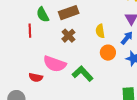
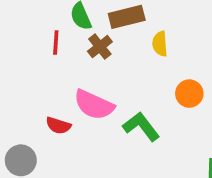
yellow semicircle: (100, 31) -> (160, 44), moved
brown cross: (68, 36) -> (100, 47), moved

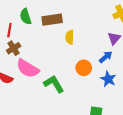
brown cross: (100, 47) -> (14, 48), moved

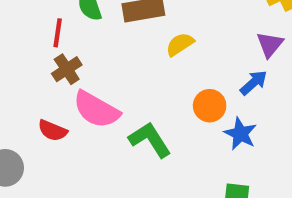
yellow semicircle: (70, 37) -> (180, 44), turned 56
blue star: (108, 79) -> (240, 134), moved

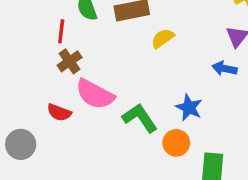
blue arrow: (254, 83) -> (224, 68), turned -125
orange circle: (210, 106) -> (176, 143), moved
blue star: (240, 134) -> (189, 107), moved

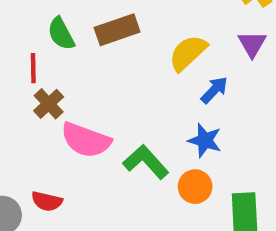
yellow semicircle: (163, 38) -> (188, 53), moved, size x1.4
blue arrow: (224, 68) -> (214, 90), moved, turned 130
red semicircle: (59, 112) -> (47, 201), moved

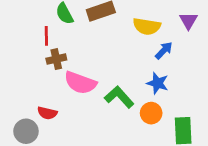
yellow semicircle: (188, 53) -> (147, 26), turned -128
brown cross: (49, 104) -> (56, 59), turned 30
red semicircle: (47, 201) -> (47, 113), moved

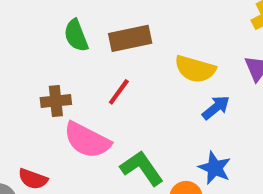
red line: (46, 36) -> (119, 92), moved, turned 30
blue star: (158, 83) -> (215, 168), moved

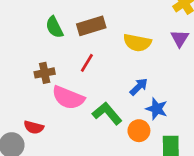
blue arrow: (216, 108) -> (139, 87), moved

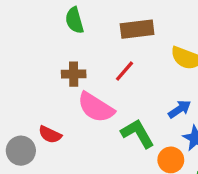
green semicircle: (54, 27) -> (74, 20), moved

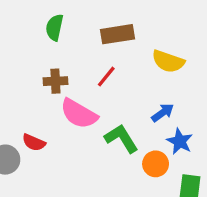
green semicircle: (74, 20) -> (55, 27), turned 30

